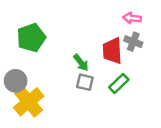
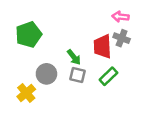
gray circle: (16, 81) -> (46, 74), moved
yellow cross: (29, 102) -> (26, 93), size x0.7

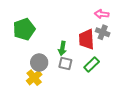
green arrow: (74, 57) -> (62, 48), turned 48
yellow cross: (26, 93) -> (34, 78), moved

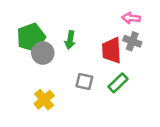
green arrow: (62, 48) -> (70, 40), moved
gray circle: (39, 62) -> (43, 53), moved

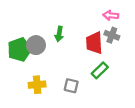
green pentagon: (31, 37) -> (19, 49), moved
gray square: (84, 82) -> (71, 86), moved
yellow cross: (44, 100) -> (37, 85), turned 35

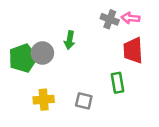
gray cross: (112, 35) -> (110, 19), moved
red trapezoid: (94, 43) -> (133, 50), moved
green rectangle: (100, 70) -> (117, 83), turned -56

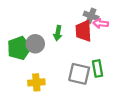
pink arrow: (130, 18) -> (101, 23), moved
red trapezoid: (133, 50) -> (84, 31), moved
gray square: (84, 101) -> (79, 74), moved, size x1.5

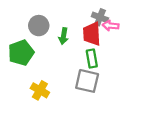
gray circle: (35, 44) -> (39, 26), moved
green rectangle: (97, 68) -> (92, 59), moved
yellow cross: (36, 82) -> (40, 90), turned 35

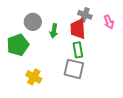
pink arrow: (111, 26) -> (109, 22), moved, turned -120

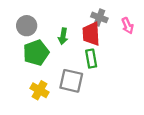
gray circle: (33, 22) -> (27, 26), moved
green pentagon: (18, 45) -> (36, 53), moved
gray square: (74, 69) -> (71, 81), moved

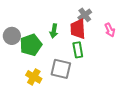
gray cross: (99, 17) -> (85, 15), turned 32
gray circle: (27, 26) -> (12, 36), moved
pink arrow: (128, 26) -> (110, 30), moved

